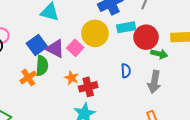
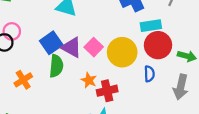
yellow circle: (95, 33) -> (122, 52), moved
red circle: (146, 37) -> (158, 45), moved
orange cross: (28, 77) -> (23, 80), moved

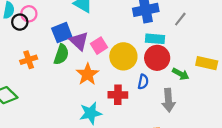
orange star: (89, 80) -> (87, 74), size x1.5
gray arrow: (181, 87) -> (168, 100), turned -30
red cross: (107, 91) -> (118, 95), moved

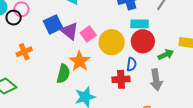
green semicircle: (61, 54) -> (63, 74), moved
green arrow: (181, 74) -> (166, 55), turned -49
red cross: (118, 95) -> (121, 79), moved

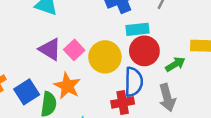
blue square: (53, 24) -> (27, 92), moved
blue semicircle: (132, 64) -> (134, 82), size x1.6

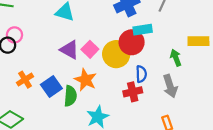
red circle: (144, 51) -> (132, 42), moved
green arrow: (175, 64) -> (176, 58), turned -77
blue semicircle: (134, 82) -> (141, 74), size x0.7

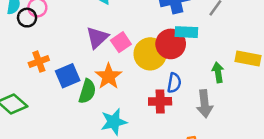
purple triangle: (69, 50) -> (97, 38), turned 36

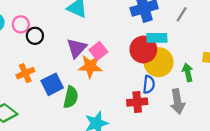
black circle: (27, 18) -> (35, 36), moved
yellow circle: (150, 54) -> (159, 62), moved
orange star: (109, 76) -> (90, 66), moved, turned -30

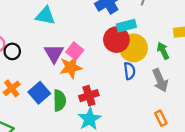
red cross: (137, 102) -> (89, 96), moved

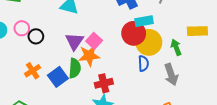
green semicircle: (60, 100) -> (75, 68), moved

